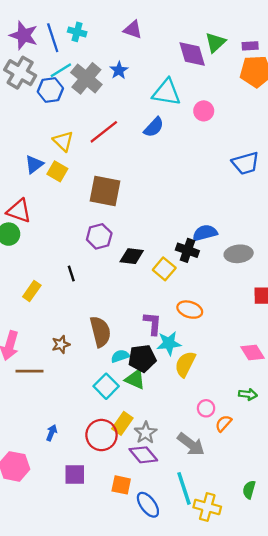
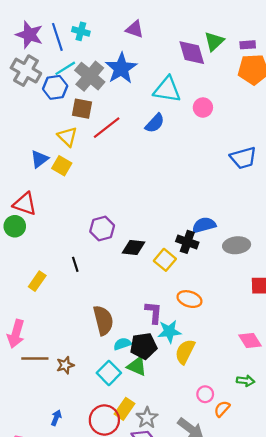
blue star: (119, 70) -> (121, 68), size x1.8
brown square: (105, 191) -> (82, 109), moved, size x0.7
brown star: (61, 344) -> (65, 365), moved

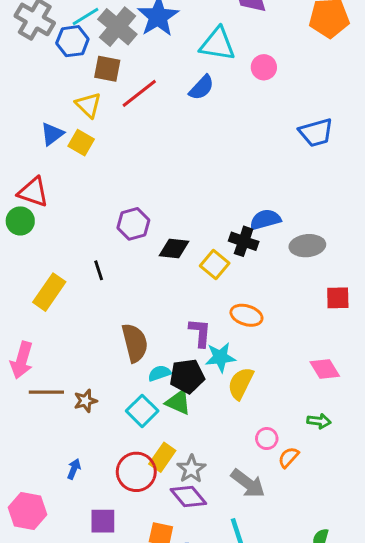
yellow rectangle: (37, 281) -> (49, 292), size x1.4

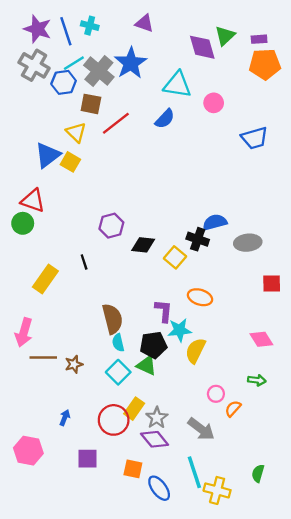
blue trapezoid: (316, 133) -> (255, 138), moved
blue triangle: (52, 134) -> (48, 155), size x1.4
cyan semicircle: (159, 373) -> (118, 343), moved, turned -84

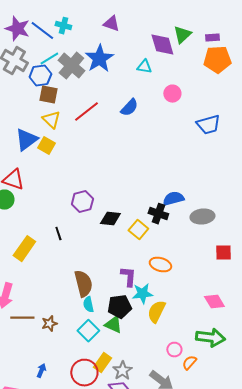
blue line: (66, 31) -> (42, 31), turned -35
cyan triangle: (177, 85) -> (144, 67), moved, size x0.6
brown square: (91, 104) -> (48, 95), moved
green arrow: (257, 380) -> (210, 338), size x1.8

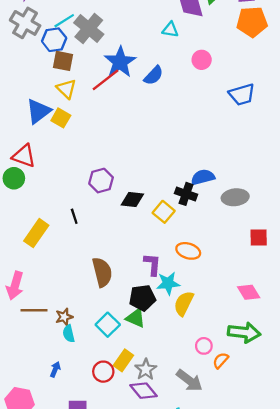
blue star: (99, 59) -> (120, 62), moved
cyan semicircle: (88, 305) -> (69, 334), moved
red circle: (84, 373) -> (103, 372), size x0.7

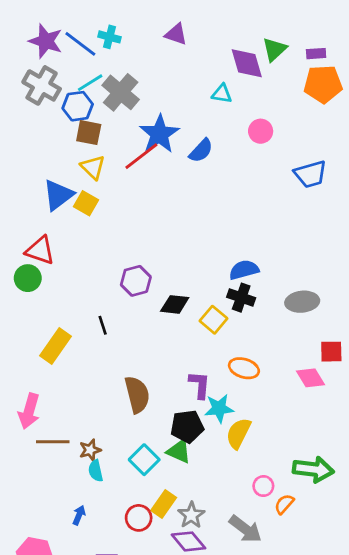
blue semicircle: (203, 177) -> (244, 270), moved
pink diamond: (249, 292) -> (310, 378), moved

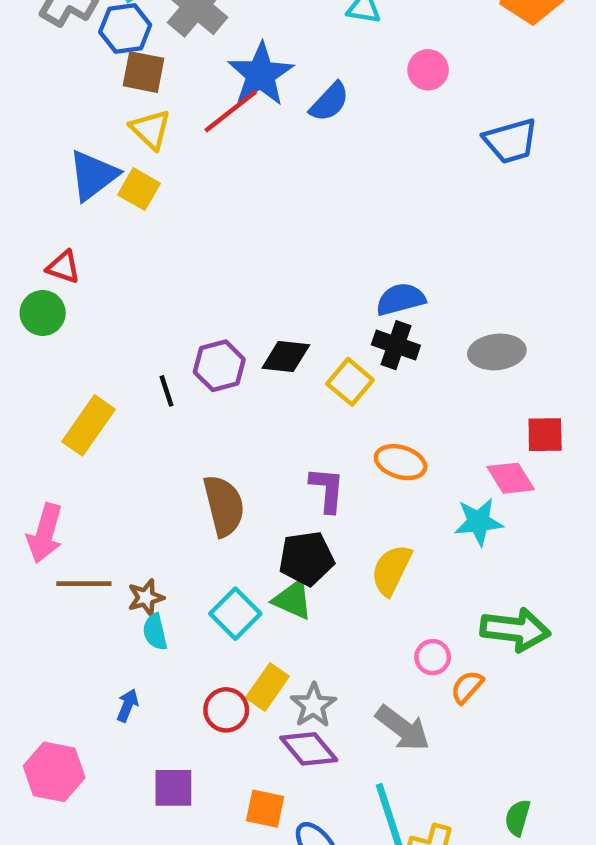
red triangle: (40, 250) -> (63, 267), size x0.7
purple hexagon: (136, 281) -> (219, 366), moved
cyan star: (219, 408) -> (479, 522), moved

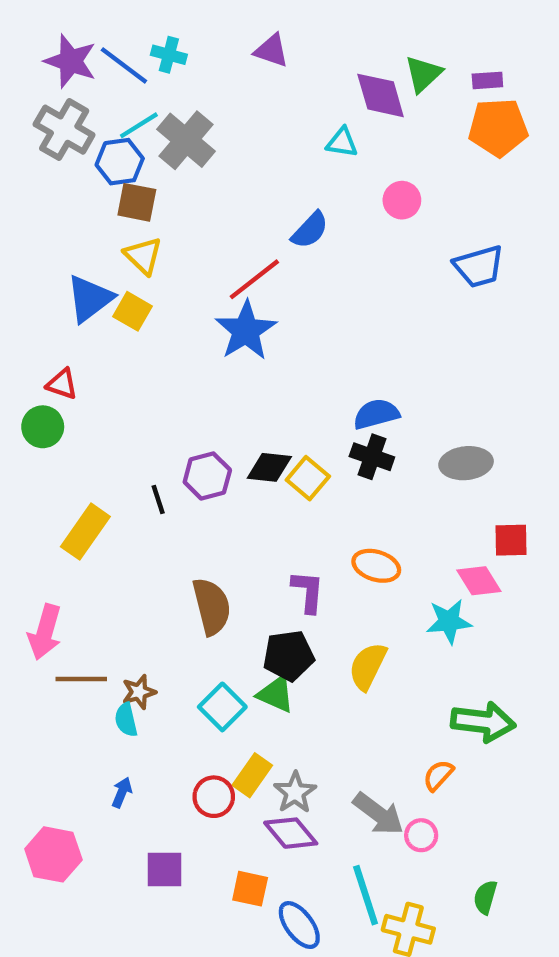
blue star: (261, 74) -> (246, 331), moved
red line: (231, 111) -> (254, 279), moved
yellow square: (350, 382) -> (308, 478), moved
cyan semicircle: (155, 632) -> (126, 720), moved
pink circle: (433, 657) -> (421, 835), moved

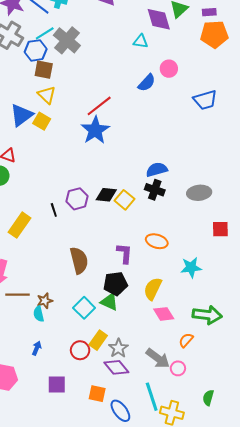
blue semicircle: (310, 230) -> (147, 83), moved
pink diamond: (479, 581) -> (164, 314), moved

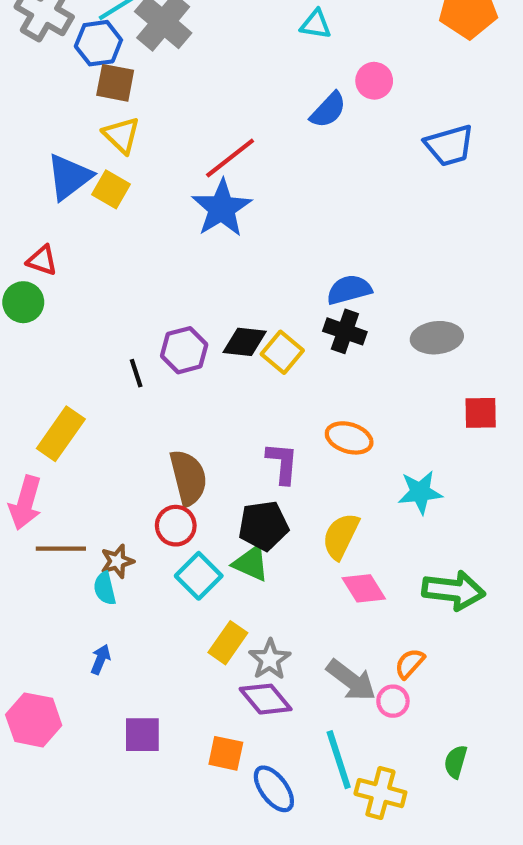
yellow rectangle: (19, 225) -> (61, 434), moved
orange semicircle: (186, 340) -> (410, 664), moved
red circle: (80, 350) -> (176, 526), moved

